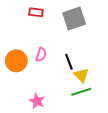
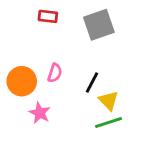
black line: (69, 62) -> (92, 83), turned 49
pink star: (37, 101) -> (40, 113), moved

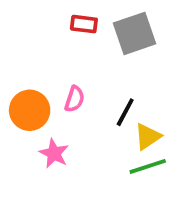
red rectangle: (48, 16) -> (84, 24), moved
yellow triangle: (109, 100) -> (148, 136), turned 40

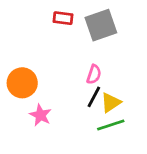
pink semicircle: (75, 99) -> (94, 74), moved
black line: (125, 112) -> (94, 97), moved

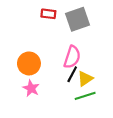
pink semicircle: (94, 74) -> (72, 57), size x1.5
orange circle: (22, 83) -> (29, 63), moved

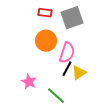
orange circle: (29, 63) -> (46, 41), moved
green line: (85, 96) -> (56, 96), moved, turned 60

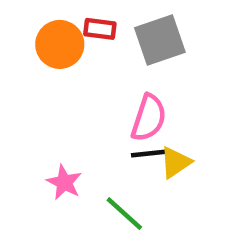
orange circle: (46, 41) -> (60, 44), moved
black line: (67, 69) -> (149, 153), turned 56

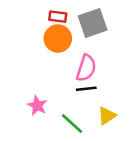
orange circle: (60, 44) -> (58, 38), moved
yellow triangle: (175, 162) -> (107, 116), moved

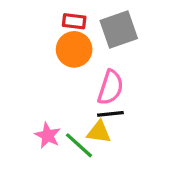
yellow triangle: (107, 116) -> (99, 132), moved, turned 42
green line: (72, 123) -> (79, 145), moved

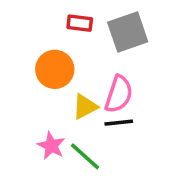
orange circle: (74, 49) -> (55, 69), moved
yellow triangle: (99, 132) -> (85, 107), moved, turned -35

